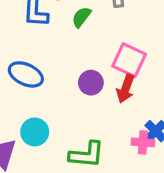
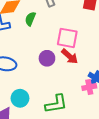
red arrow: (126, 89) -> (70, 56), turned -54

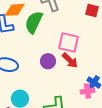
green semicircle: (30, 19) -> (34, 22), size x1.6

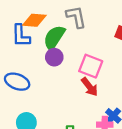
purple circle: (48, 61) -> (54, 57), moved

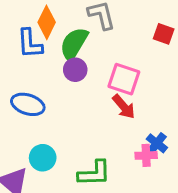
orange diamond: (34, 20) -> (47, 22), turned -65

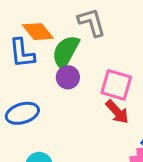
orange diamond: (47, 22) -> (38, 32), turned -64
blue ellipse: (28, 104) -> (22, 113), turned -32

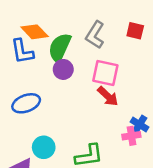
gray L-shape: (92, 22) -> (95, 35), moved, turned -128

